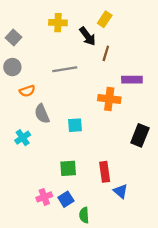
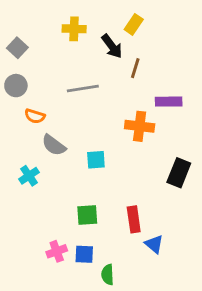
orange semicircle: (27, 91) -> (35, 116), turned 35
gray semicircle: (42, 114) -> (54, 145), turned -30
blue square: (66, 199) -> (84, 254), turned 35

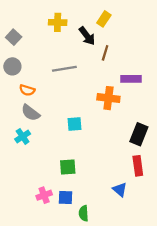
gray semicircle: (54, 145) -> (30, 113), moved
red rectangle: (134, 219) -> (138, 166), moved

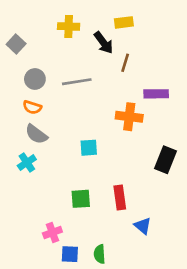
yellow rectangle: (104, 19) -> (124, 22), turned 49
gray circle: (12, 66) -> (35, 79), moved
red rectangle: (138, 166) -> (120, 197), moved
blue square: (66, 197) -> (70, 254), moved

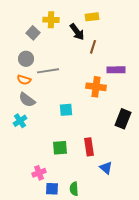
gray square: (16, 44) -> (33, 33), moved
gray line: (77, 82) -> (48, 71), moved

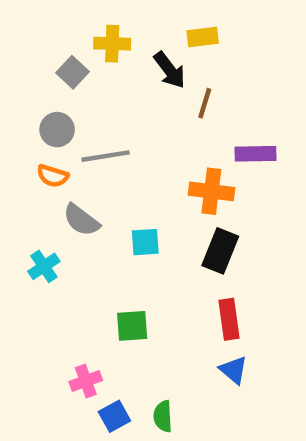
gray semicircle: (27, 100) -> (81, 220), moved
black rectangle: (123, 119) -> (220, 251), moved
red rectangle: (89, 147) -> (229, 319), moved
blue square: (52, 189) -> (114, 416), turned -32

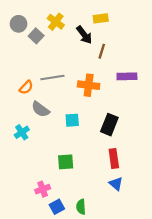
yellow cross: (112, 44) -> (56, 22), turned 35
gray circle: (57, 130) -> (19, 24), moved
orange semicircle: (53, 176) -> (26, 87), turned -64
orange cross: (211, 191) -> (89, 85), moved

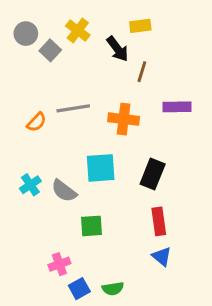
gray semicircle: (40, 109) -> (64, 191), moved
cyan square: (72, 120) -> (101, 168), size x1.5
green semicircle: (81, 207) -> (113, 289), turned -96

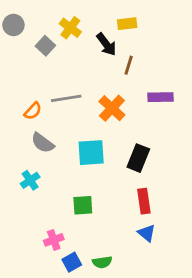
gray circle: (26, 34) -> (13, 25), moved
orange cross: (124, 119) -> (112, 108), turned 36
cyan cross: (30, 185) -> (30, 180), moved
gray semicircle: (64, 191) -> (43, 143), moved

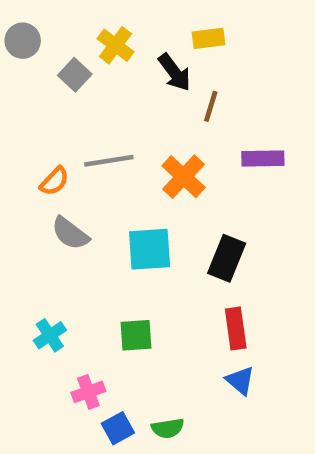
cyan cross: (30, 180) -> (50, 335), moved

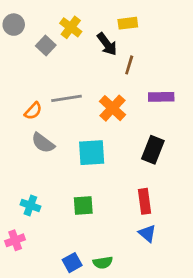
black rectangle: (227, 258) -> (153, 150), moved
cyan cross: (50, 335) -> (30, 205), turned -36
pink cross: (88, 392) -> (15, 240), moved

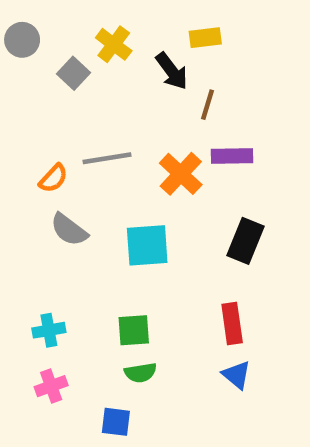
purple rectangle: (161, 97) -> (232, 156), moved
cyan cross: (30, 205) -> (49, 330), turned -30
pink cross: (15, 240) -> (51, 386), moved
blue square: (72, 263) -> (116, 422), turned 36
green semicircle: (103, 263) -> (140, 373), moved

